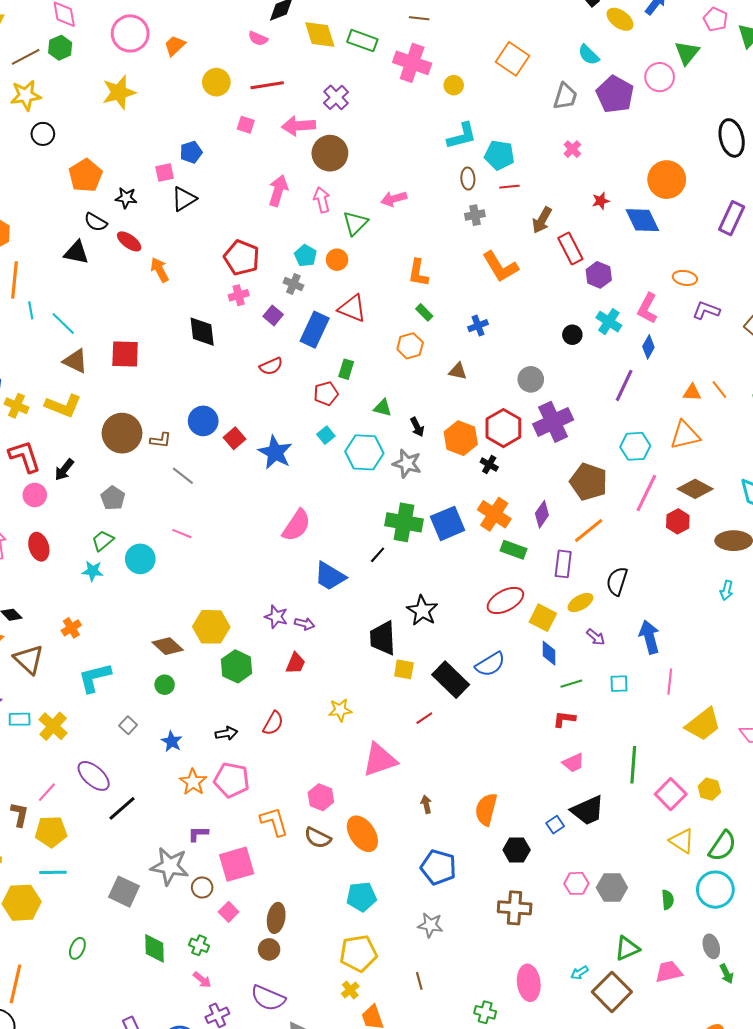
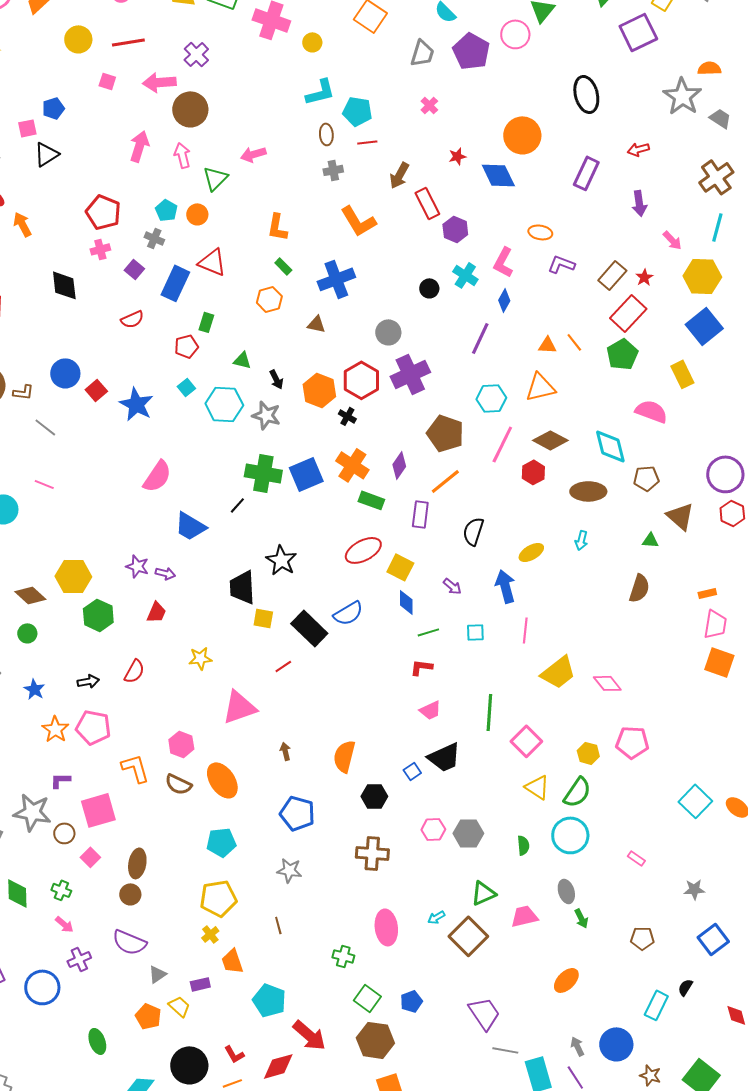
blue cross: (478, 326) -> (336, 279), size x1.8
yellow ellipse: (580, 603) -> (531, 552), moved
yellow hexagon: (709, 789) -> (588, 753), moved

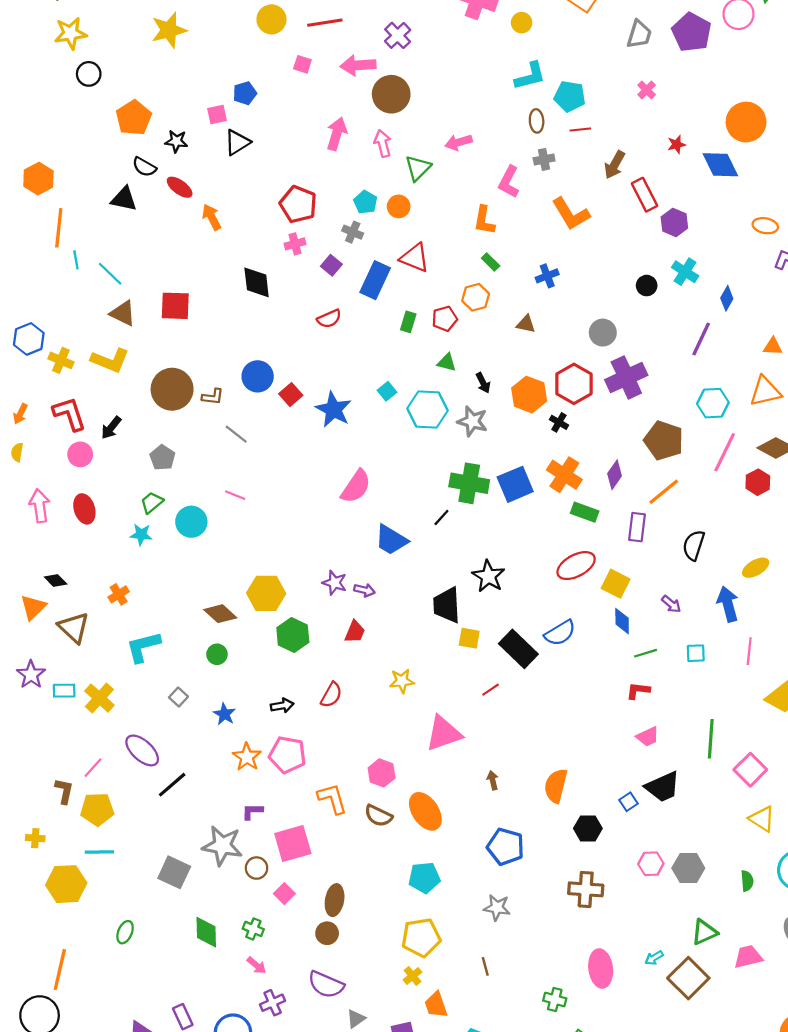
pink L-shape: (503, 262) -> (509, 182), moved
blue cross: (336, 279) -> (547, 276), size x0.6
red pentagon: (186, 346) -> (445, 319), moved

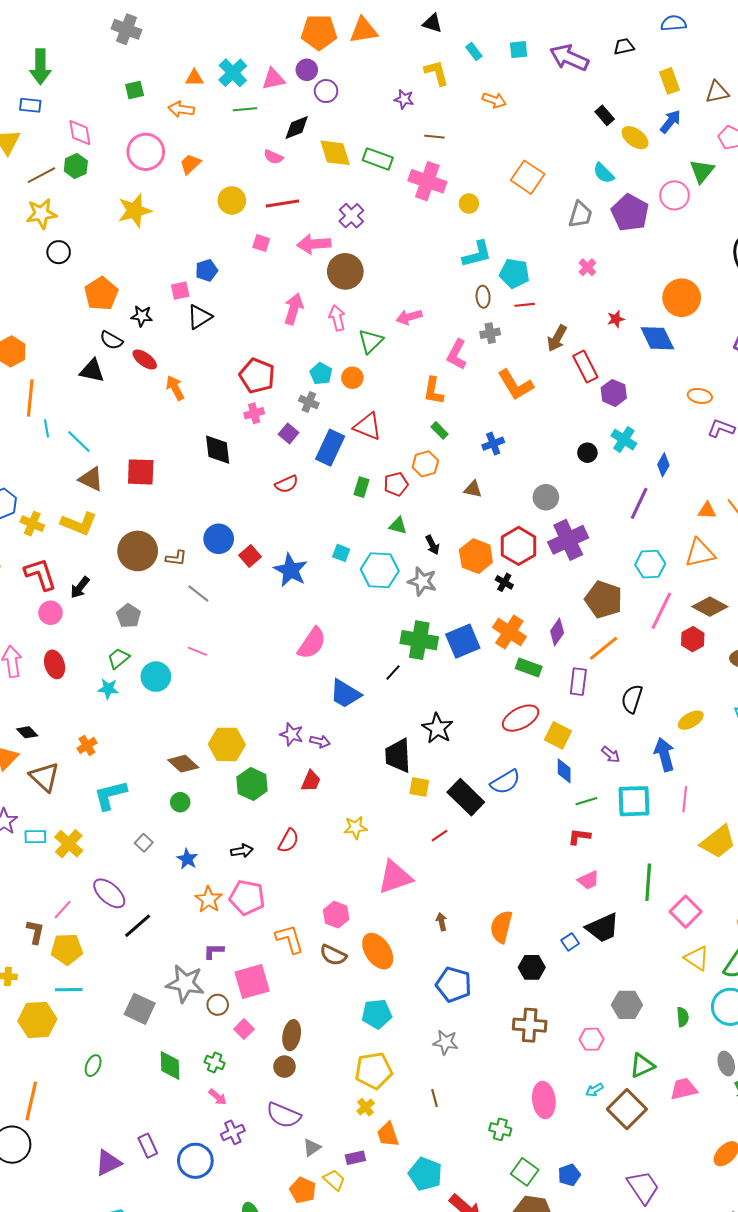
cyan square: (387, 391) -> (341, 553), turned -30
cyan square: (696, 653) -> (634, 801), size x1.8
pink hexagon: (651, 864) -> (591, 1039), moved

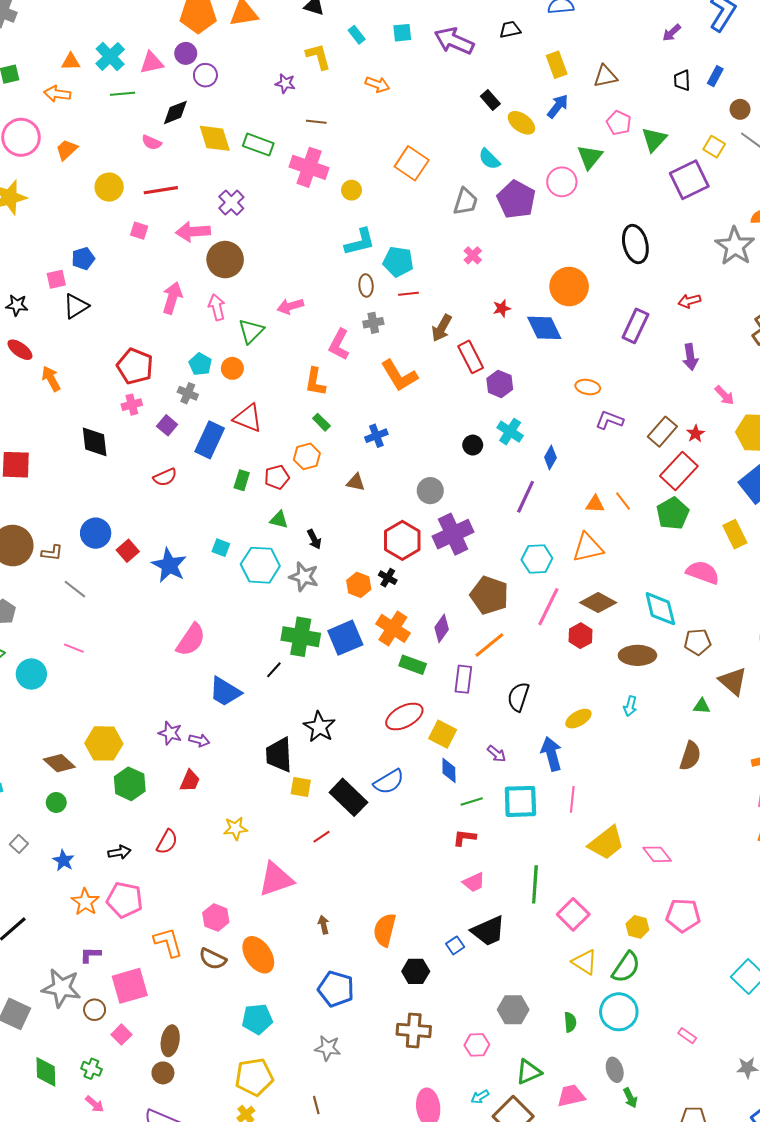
orange hexagon: (476, 556) -> (359, 585), moved, size x0.7

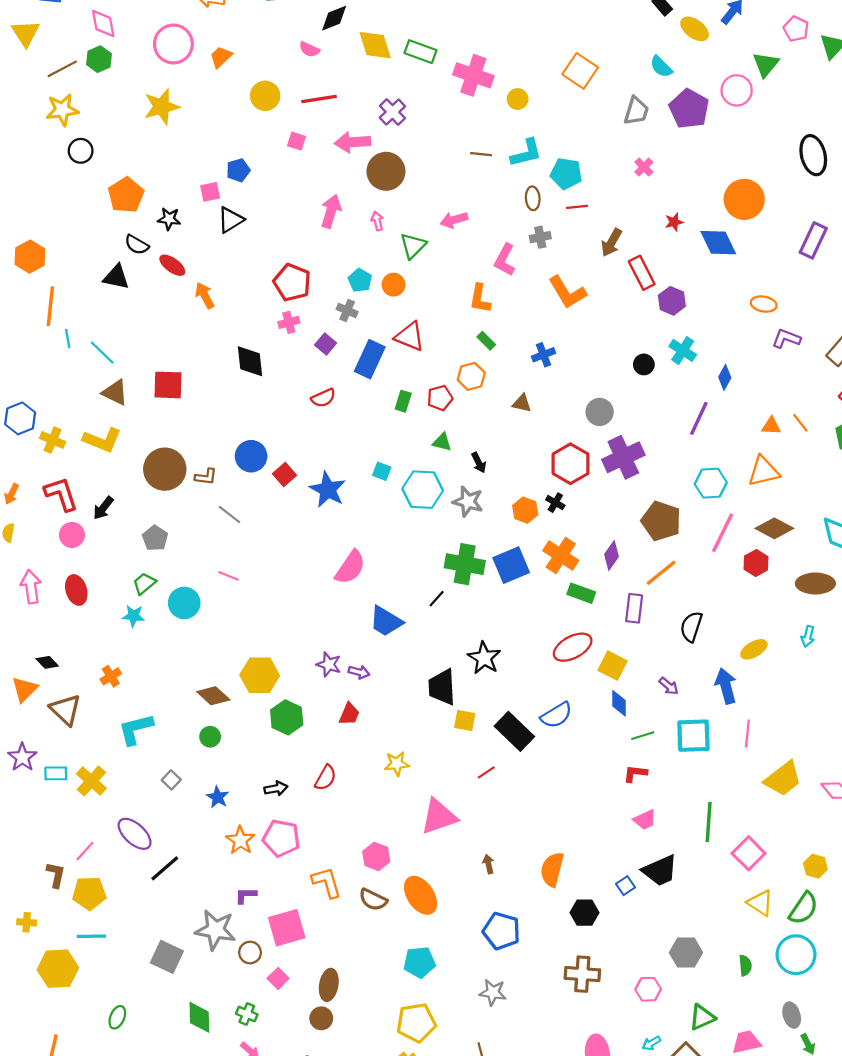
brown line: (316, 122) -> (481, 154), moved
pink arrow: (217, 307) -> (377, 221), size x0.7

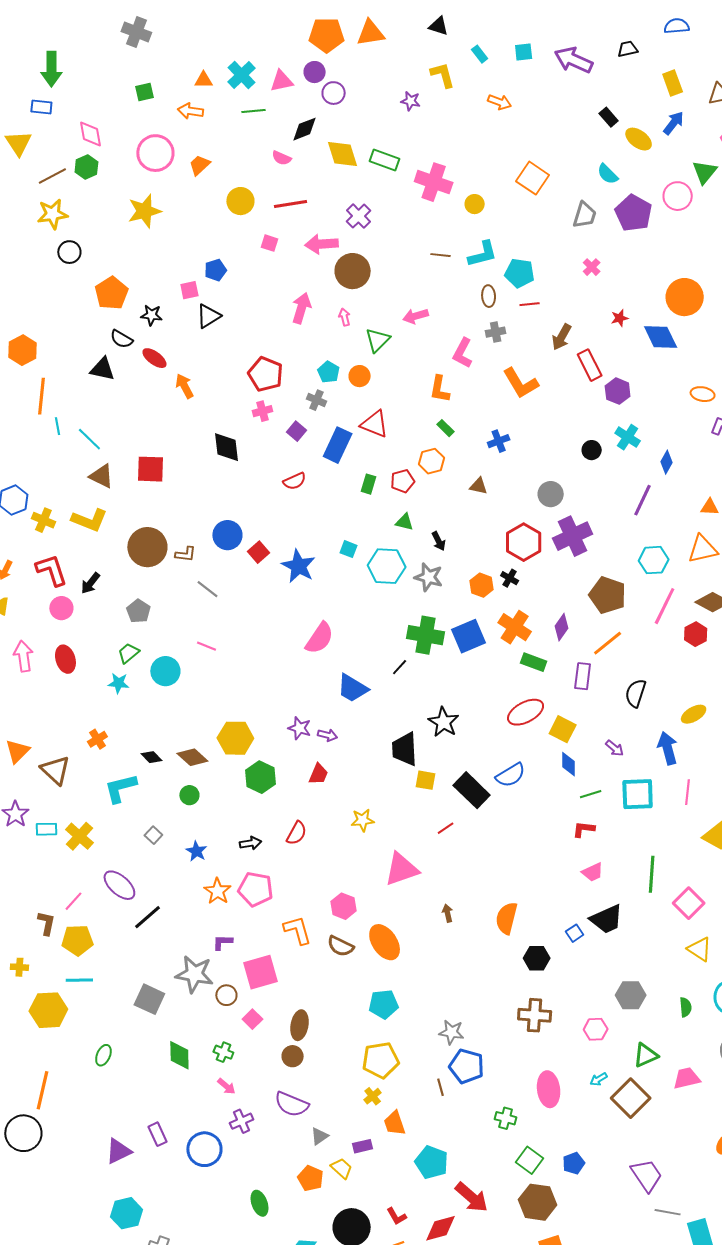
black diamond: (47, 662) -> (151, 757), moved
blue pentagon: (501, 931) -> (467, 1066), moved

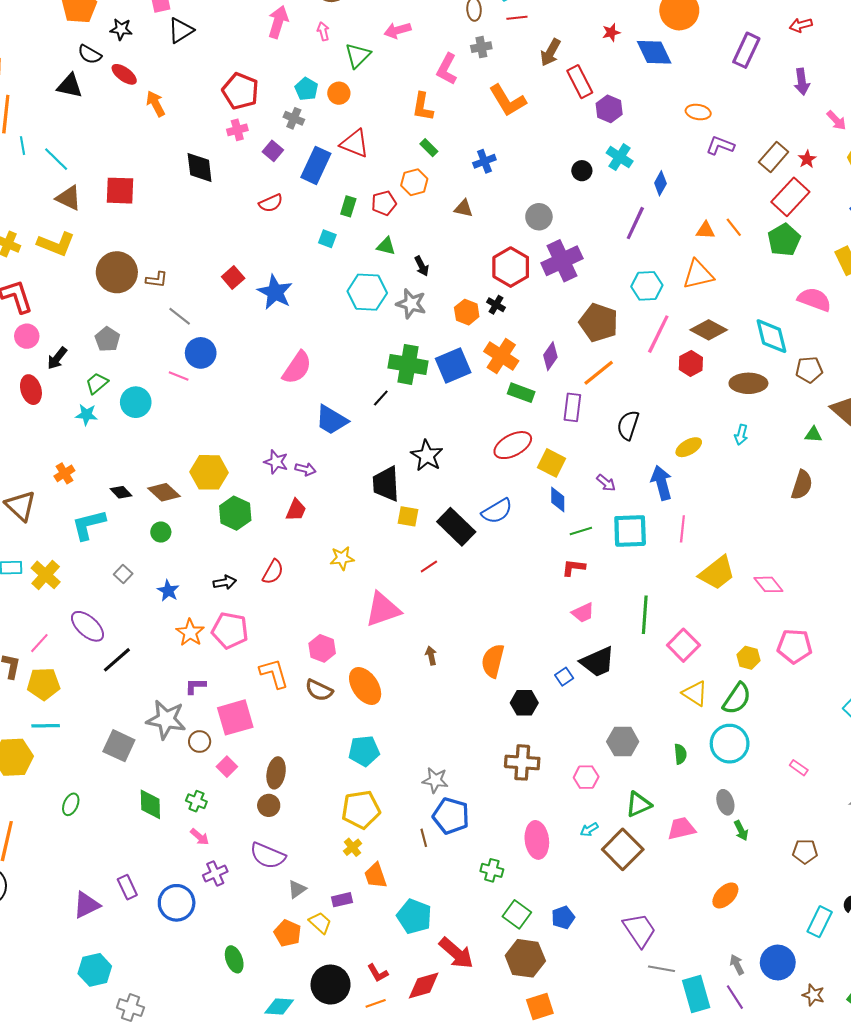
blue circle: (227, 535) -> (201, 353), moved
cyan square: (349, 549) -> (327, 239), moved
black arrow: (90, 583) -> (57, 358), moved

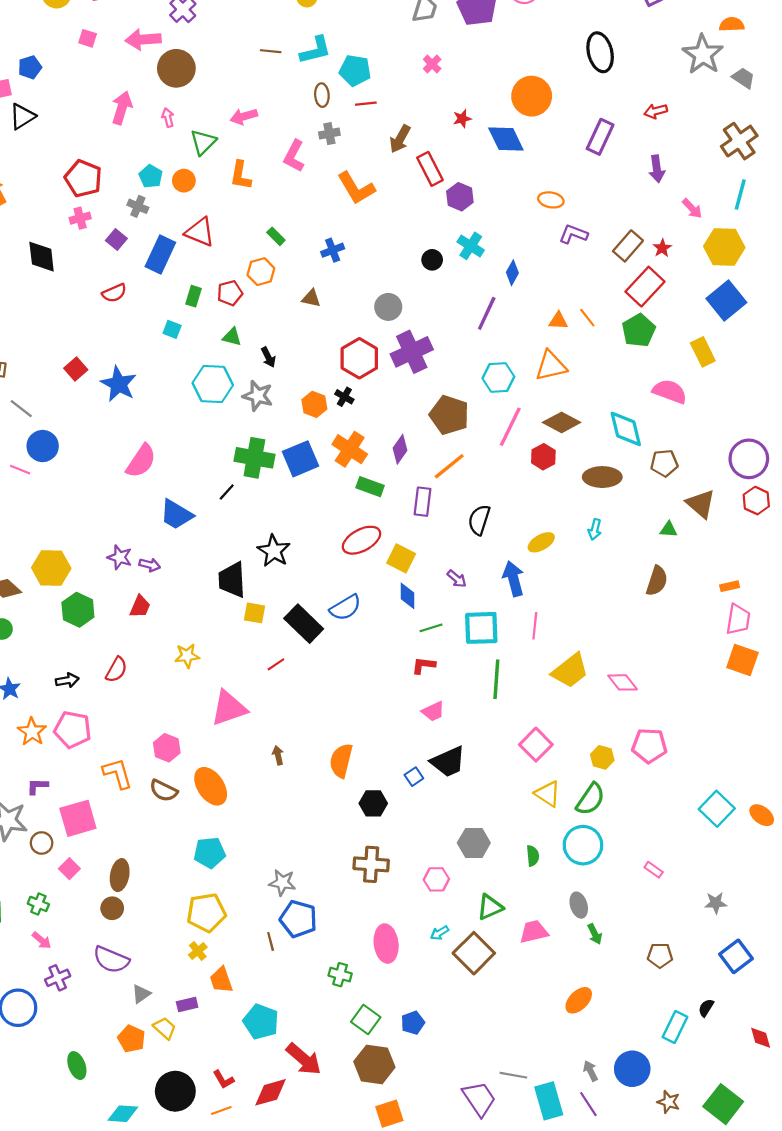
orange L-shape: (423, 107) -> (241, 175), moved
green line: (645, 615) -> (496, 679), moved
purple trapezoid: (639, 930) -> (479, 1099), moved

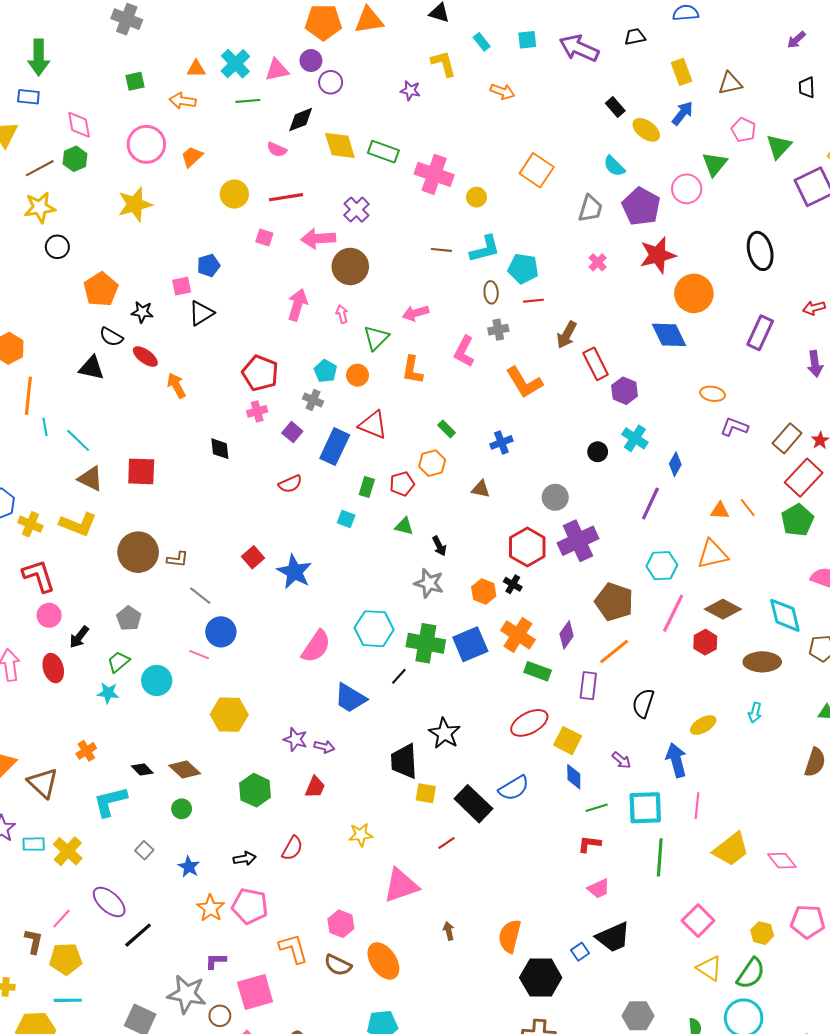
red star: (462, 119) -> (658, 255), moved, size x2.0
black diamond: (42, 257) -> (220, 449), size x0.7
cyan hexagon: (213, 384) -> (374, 629), moved
yellow hexagon: (51, 568) -> (229, 715), moved
black hexagon: (373, 803) -> (541, 978), size x1.5

